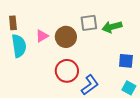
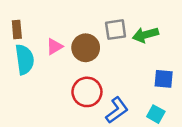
cyan square: (129, 88) -> (156, 114), moved

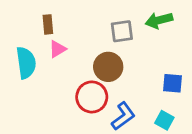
brown rectangle: (17, 30) -> (48, 24), moved
green arrow: (145, 35) -> (159, 20), moved
brown circle: (86, 48) -> (108, 67), moved

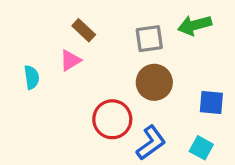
brown rectangle: (48, 24) -> (84, 30), moved, turned -42
cyan semicircle: (26, 63) -> (32, 77), size x0.6
brown circle: (108, 67) -> (154, 82), moved

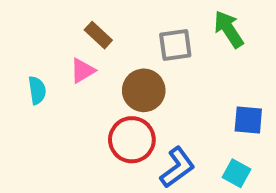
green arrow: (195, 25) -> (229, 29), turned 72
brown circle: (154, 82) -> (144, 90), moved

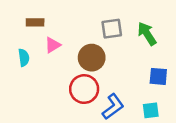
green arrow: (229, 29) -> (147, 34), moved
brown rectangle: (98, 35) -> (35, 22), moved, turned -42
cyan square: (237, 173) -> (151, 110), turned -36

